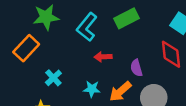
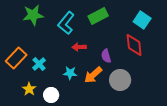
orange rectangle: (26, 48) -> (16, 58), moved

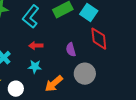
cyan square: (142, 20) -> (89, 13), moved
red arrow: (79, 47) -> (36, 46), moved
orange arrow: (93, 75) -> (54, 84), moved

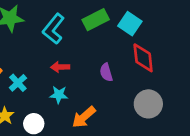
gray circle: (85, 74) -> (148, 104), moved

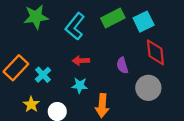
cyan square: (130, 24) -> (144, 22), turned 30
gray circle: (148, 104) -> (148, 88), moved
orange arrow: (84, 117) -> (102, 106), turned -45

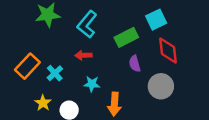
green rectangle: (113, 18) -> (126, 37), moved
red arrow: (81, 61) -> (83, 55), moved

